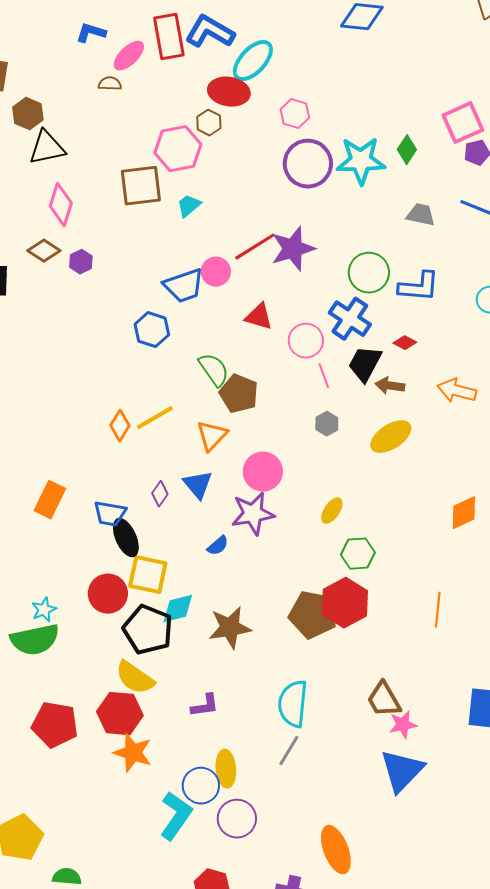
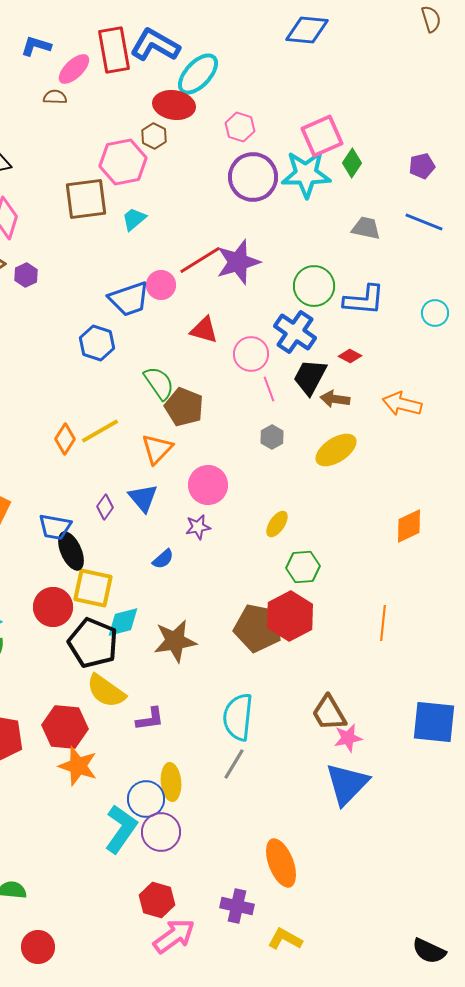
pink square: (463, 123) -> (322, 136), moved
purple star: (253, 514) -> (198, 527), size x0.6
yellow semicircle: (135, 678) -> (106, 691), moved
purple circle: (237, 819) -> (161, 832), moved

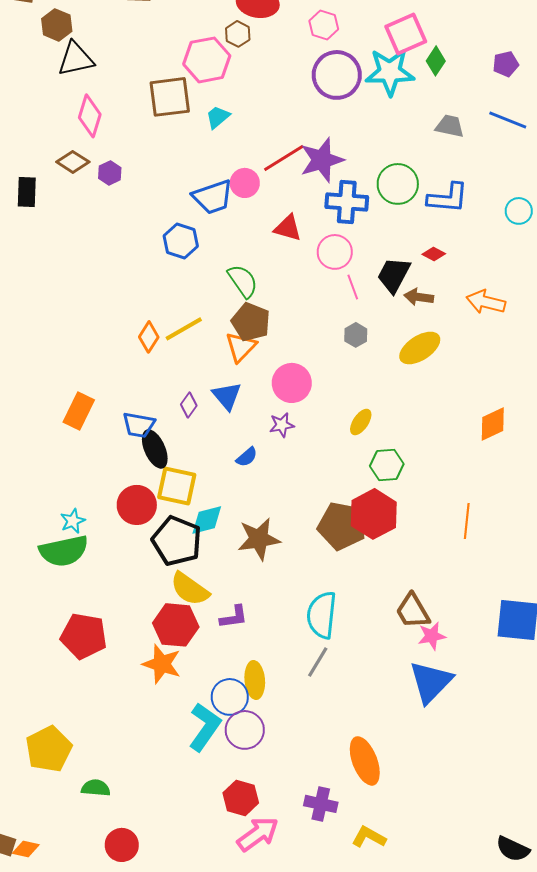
blue cross: (295, 332) -> (347, 202), moved, turned -30
brown pentagon: (184, 407) -> (251, 322), moved
red hexagon: (65, 727) -> (176, 625), moved

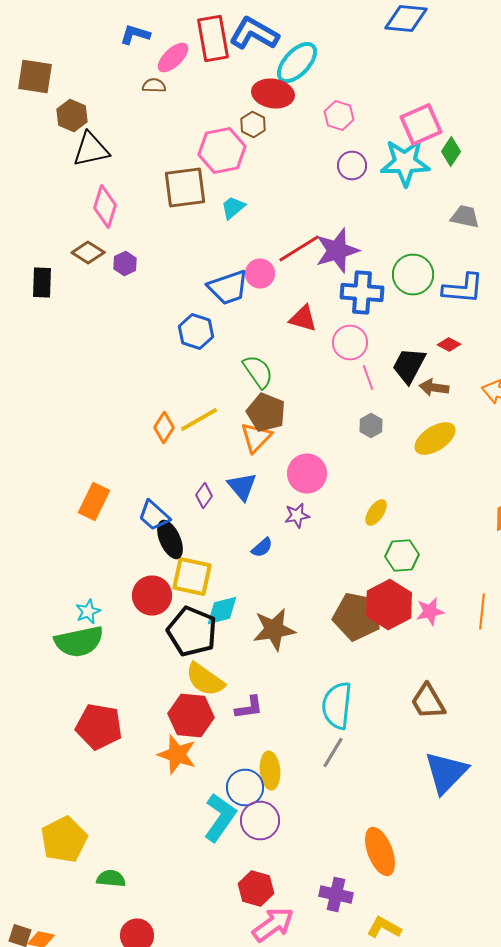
purple circle: (337, 75) -> (352, 166), size x0.6
blue trapezoid: (139, 425) -> (154, 516), turned 32
pink star: (432, 636) -> (430, 612), moved

